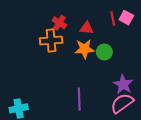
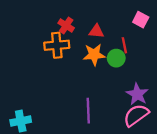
red line: (113, 19) -> (124, 45), moved

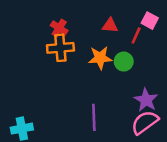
red cross: (66, 25) -> (59, 28), moved
red triangle: (96, 31) -> (110, 26), moved
red line: (124, 45) -> (136, 35), moved, turned 35

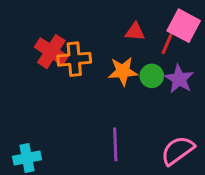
pink square: (150, 21) -> (184, 26), size x1.5
red cross: (59, 28) -> (51, 52), moved, size x1.5
purple star: (146, 100) -> (179, 79), moved

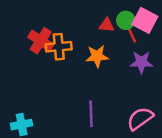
red line: (167, 44) -> (132, 35), turned -49
green circle: (152, 76) -> (126, 20), moved
purple star: (179, 79) -> (141, 62), turned -30

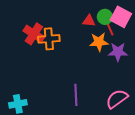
orange star: (97, 56) -> (99, 42), moved

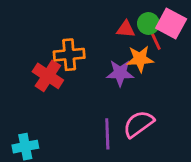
red cross: (34, 34) -> (48, 76), moved
purple star: (118, 52) -> (120, 73), moved
pink semicircle: (117, 99) -> (138, 124), moved

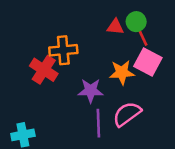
pink square: (171, 23) -> (148, 62), moved
orange star: (140, 59) -> (122, 72), moved
purple star: (120, 73) -> (91, 91), moved

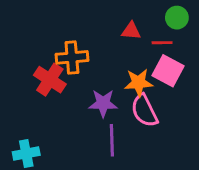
green circle: (136, 22) -> (177, 18), moved
red line: (143, 37) -> (162, 43), turned -66
pink semicircle: (127, 114) -> (144, 111), moved, turned -80

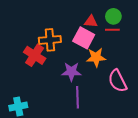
green circle: (177, 18) -> (113, 16), moved
pink square: (168, 71) -> (84, 38), moved
pink semicircle: (144, 111) -> (117, 81), moved

